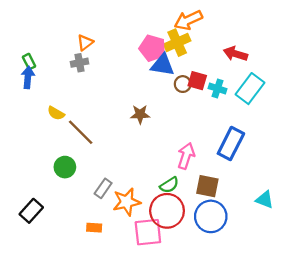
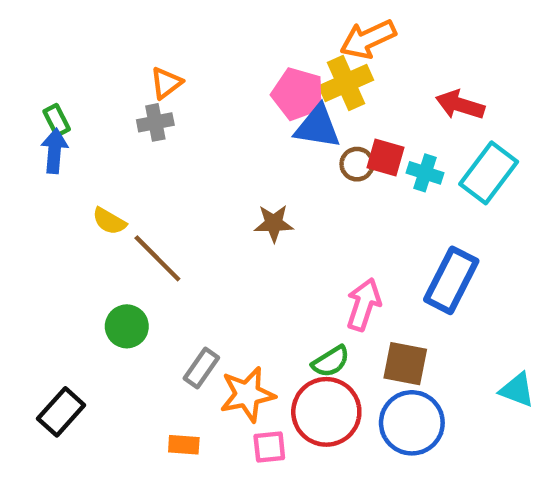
pink square: (148, 232) -> (269, 447), moved, size x0.6

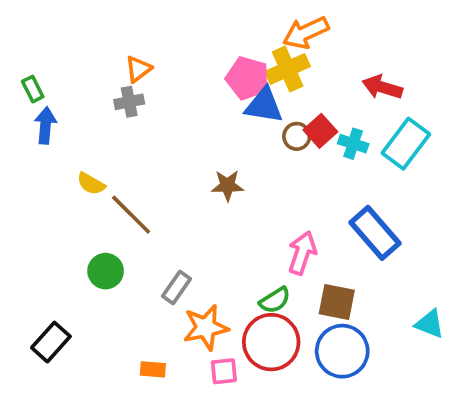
green rectangle: (57, 120) -> (33, 89), moved
red square: (386, 158) -> (320, 131), turned 32
blue rectangle: (451, 280) -> (375, 233), turned -68
gray rectangle: (201, 368) -> (177, 287), moved

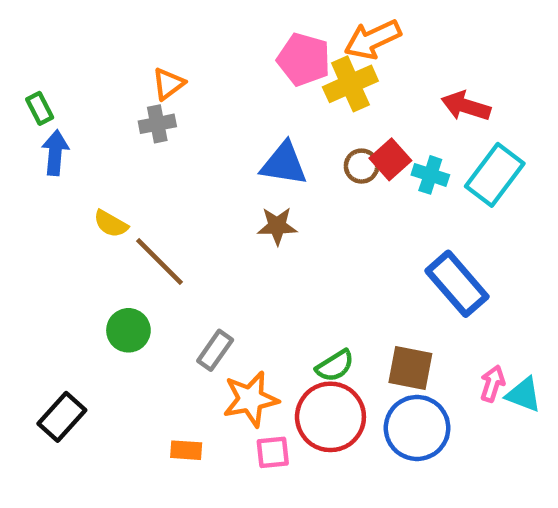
pink pentagon: (248, 78) -> (304, 59), moved
blue triangle: (264, 105) -> (284, 164), moved
pink arrow: (302, 253) -> (493, 384), moved, size x0.7

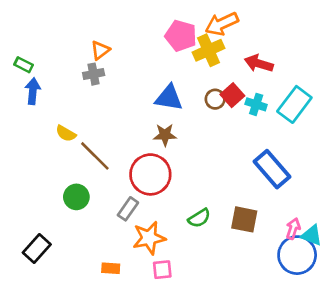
red arrow: (466, 106) -> (259, 63), moved
green rectangle: (40, 108) -> (24, 65), turned -36
red circle: (330, 417) -> (150, 174), moved
blue circle: (417, 428) -> (297, 255), moved

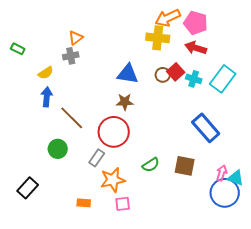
pink pentagon: (181, 36) -> (196, 23), moved
yellow cross: (209, 50) -> (158, 38), turned 30
blue arrow: (33, 91) -> (47, 97), moved
yellow semicircle: (66, 133) -> (46, 73), moved, turned -63

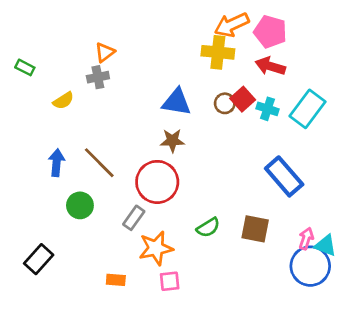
blue arrow: (47, 97) -> (57, 163), moved

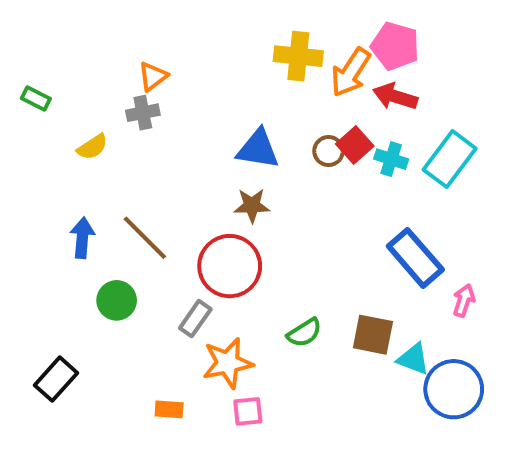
orange arrow: (232, 25) -> (351, 72), moved, turned -32
yellow cross: (218, 52) -> (298, 56), moved
pink arrow: (306, 238) -> (464, 300), moved
cyan triangle: (325, 245) -> (413, 359), moved

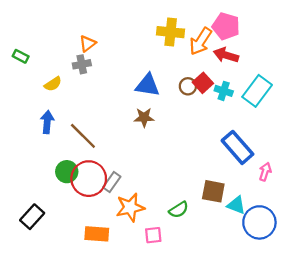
blue arrow: (82, 238) -> (47, 122), moved
red circle: (230, 266) -> (89, 179), moved
green semicircle: (304, 333) -> (179, 210), moved
orange rectangle: (169, 409) -> (97, 234), size x1.5
pink square: (248, 411) -> (153, 235), moved

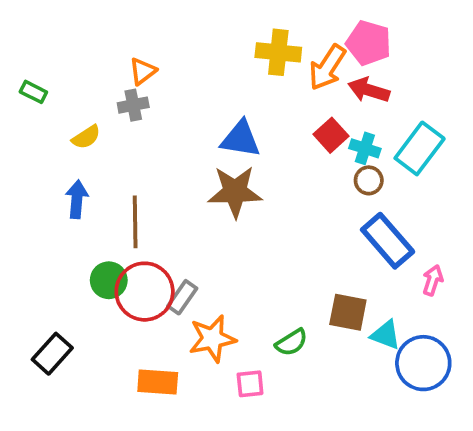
brown circle: (188, 86) -> (369, 180), moved
brown star: (144, 117) -> (235, 192), size x1.6
brown line: (83, 136) -> (135, 222), turned 44

